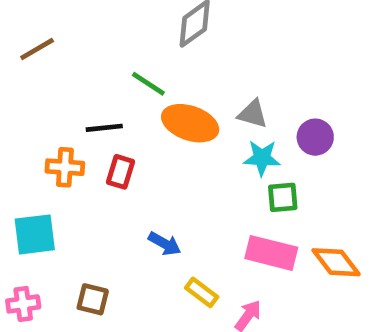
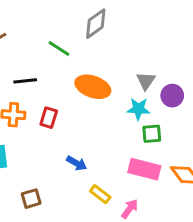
green line: (148, 84) -> (59, 49), moved
gray triangle: (253, 114) -> (146, 81), moved, turned 48
black line: (104, 128) -> (25, 81), moved
brown square: (93, 299) -> (31, 199), turned -30

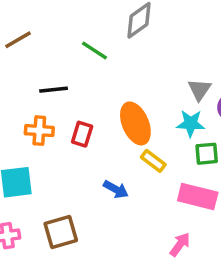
orange ellipse: (93, 87) -> (135, 123), moved, turned 48
yellow rectangle: (100, 194) -> (153, 161), moved
brown square: (31, 199) -> (61, 232), size x1.4

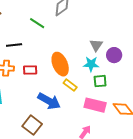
red rectangle: (82, 134) -> (30, 70), turned 72
blue arrow: (116, 189) -> (49, 101), size x1.6
brown square: (61, 232) -> (32, 125), moved, turned -36

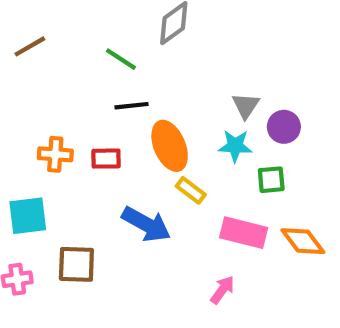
black line: (14, 45) -> (131, 106), moved
green square: (100, 81) -> (271, 180), moved
brown square: (32, 125) -> (76, 264), moved, turned -36

